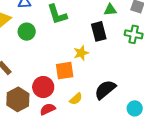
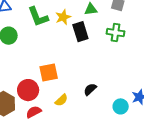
yellow star: (81, 53) -> (63, 17), moved
black semicircle: (105, 90) -> (90, 89), size x0.6

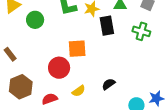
orange square: (49, 72) -> (77, 49), moved
red circle: (28, 90) -> (59, 68), moved

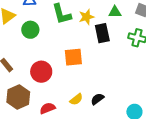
red circle: (59, 68) -> (41, 72), moved
black semicircle: (109, 84) -> (97, 99), moved

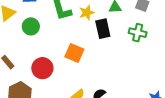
orange square: (73, 57) -> (74, 53), turned 30

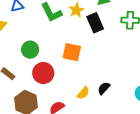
green circle: (31, 26) -> (30, 50), moved

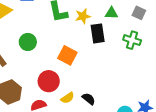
red circle: (43, 73) -> (49, 81), moved
black semicircle: (104, 88) -> (89, 99), turned 72

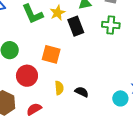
red circle: (49, 81) -> (27, 76), moved
yellow semicircle: (68, 98) -> (59, 88), moved, turned -48

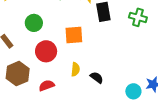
orange square: (51, 54) -> (74, 35), turned -30

